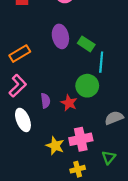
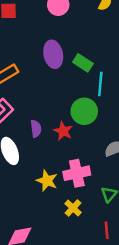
yellow cross: (78, 169) -> (73, 208), turned -32

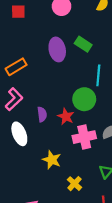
green rectangle: (83, 63) -> (83, 44), moved
pink cross: (77, 173) -> (84, 137), moved

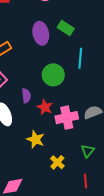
green circle: (84, 99) -> (53, 75), moved
red star: (66, 117) -> (45, 107), moved

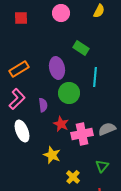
purple ellipse: (41, 33) -> (57, 68), moved
purple semicircle: (26, 96) -> (43, 105), moved

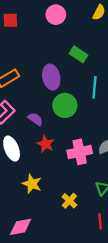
purple semicircle: (43, 105) -> (35, 119), turned -48
red star: (61, 124) -> (46, 144), moved
yellow star: (52, 155) -> (32, 184), moved

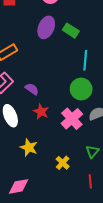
purple ellipse: (51, 77) -> (46, 27), moved, turned 35
green circle: (65, 105) -> (81, 89), moved
pink cross: (80, 152) -> (72, 119), turned -30

